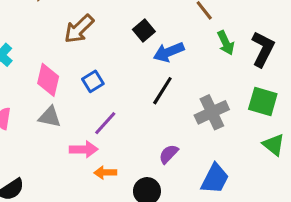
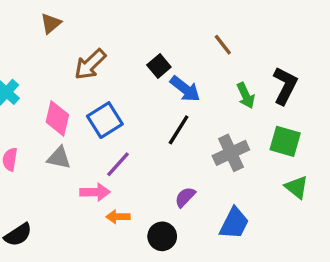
green arrow: (226, 43) -> (246, 95), moved
blue arrow: (169, 52) -> (185, 89), turned -120
blue square: (93, 81) -> (105, 120), size x1.5

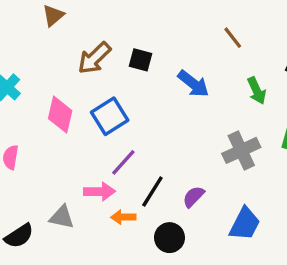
black square: (159, 66) -> (140, 60), moved, turned -35
black line: (179, 130) -> (152, 191), moved
gray triangle: (59, 158) -> (62, 217), moved

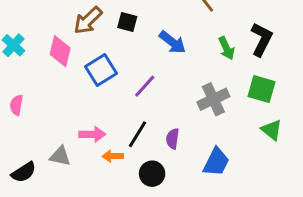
pink diamond: (60, 115) -> (60, 51), moved
purple line: (123, 162) -> (145, 86), moved
purple semicircle: (193, 197) -> (173, 139), turned -36

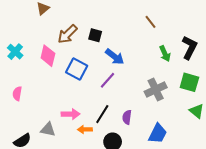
blue arrow: (173, 42) -> (115, 57), moved
blue square: (101, 70) -> (77, 69), turned -30

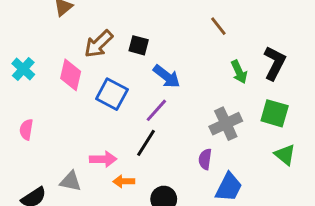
black line: (102, 114) -> (146, 143), moved
purple semicircle: (127, 117) -> (205, 159), moved

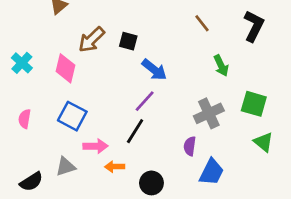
black L-shape: (275, 63) -> (254, 26), moved
blue square: (112, 94) -> (72, 116), moved
gray triangle: (71, 181) -> (66, 167), turned -30

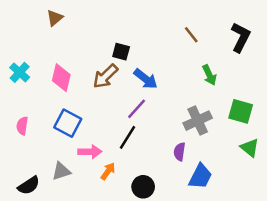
brown arrow: (91, 40) -> (105, 76), moved
orange arrow: (115, 167) -> (108, 171), turned 126

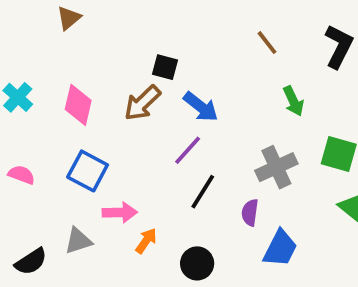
pink semicircle: (22, 126) -> (22, 175), turned 102
black line: (128, 137) -> (203, 192), moved

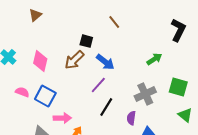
brown line: (267, 43) -> (114, 22), moved
green arrow: (293, 101) -> (154, 59), turned -98
pink semicircle: (22, 175) -> (22, 92), moved

